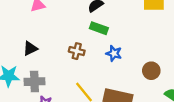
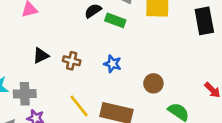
green rectangle: (99, 28) -> (115, 20), moved
black triangle: (30, 48) -> (41, 56), moved

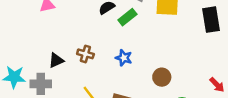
green rectangle: (115, 20) -> (127, 17), turned -60
black triangle: (41, 56) -> (56, 60), moved

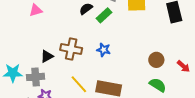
brown cross: (85, 54) -> (71, 49), size x1.5
brown circle: (162, 77) -> (156, 60), moved

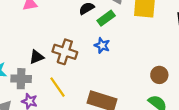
blue star: (104, 50) -> (102, 45), moved
yellow line: (79, 84) -> (58, 87), moved

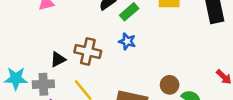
brown circle: (159, 75) -> (170, 85), moved

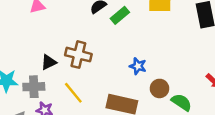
blue star: (127, 41) -> (138, 66), moved

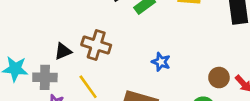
brown circle: (159, 88) -> (219, 78), moved

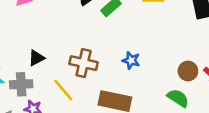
brown cross: (96, 45) -> (84, 63), moved

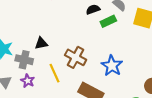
blue star: (131, 60) -> (112, 66), size x1.5

